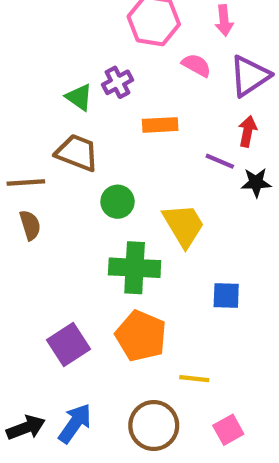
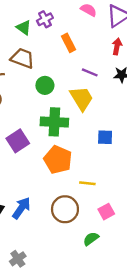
orange rectangle: (160, 125) -> (69, 43), turned 66
purple line: (220, 161) -> (90, 72), moved
purple square: (68, 345) -> (18, 141), moved

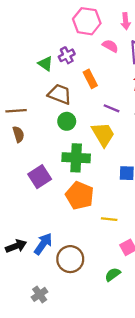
brown trapezoid: (23, 58) -> (60, 94), moved
brown circle: (65, 209) -> (70, 259), moved

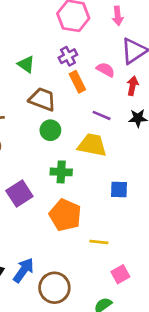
pink semicircle: (110, 46) -> (106, 70), moved
purple cross: (67, 55) -> (68, 56), moved
yellow trapezoid: (103, 134) -> (92, 145), turned -48
green cross: (76, 158) -> (61, 172), size x0.7

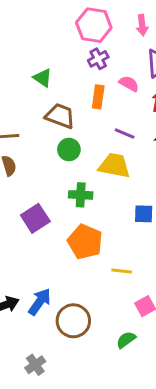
purple cross: (68, 56) -> (98, 59), moved
orange rectangle: (77, 82) -> (98, 97), turned 35

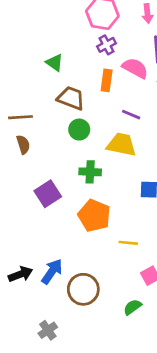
pink semicircle: (129, 84) -> (135, 68), size x1.4

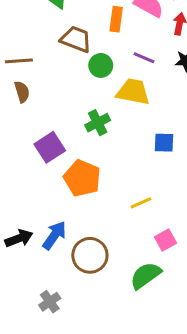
green circle: (79, 130) -> (101, 65), moved
green cross: (90, 172) -> (98, 123), turned -30
orange pentagon: (94, 216) -> (82, 178), moved
yellow line: (128, 243) -> (141, 203), turned -30
green semicircle: (132, 307) -> (145, 275), size x1.5

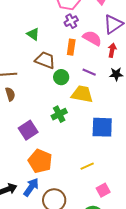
blue square: (164, 143) -> (102, 127), size x1.6
orange pentagon: (82, 178) -> (40, 161), moved

